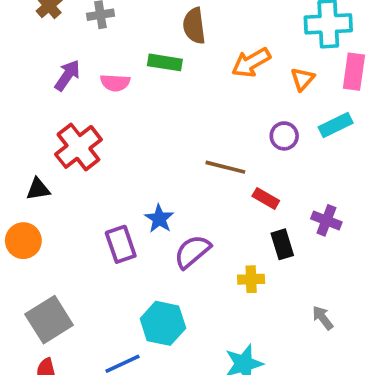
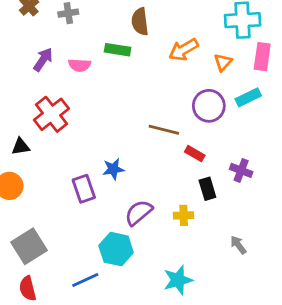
purple circle: (284, 136) -> (209, 106), size x1.5
blue star: (159, 219) -> (113, 169), turned 30
purple semicircle: (192, 252) -> (139, 213), moved

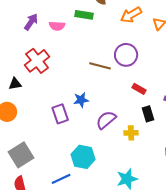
purple circle: (209, 106) -> (126, 55), moved
brown line: (164, 130) -> (100, 66), moved
purple semicircle: (139, 213) -> (106, 120), moved

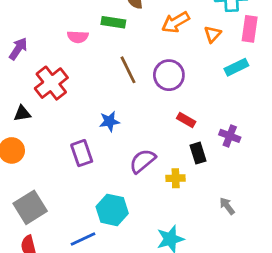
purple arrow: (31, 22) -> (18, 49), moved
brown line: (100, 66) -> (128, 70), moved, turned 50
blue star: (81, 100) -> (109, 121), moved

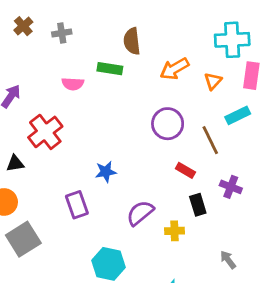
brown line: (128, 70) -> (210, 140), moved
gray square: (30, 207) -> (23, 239), moved

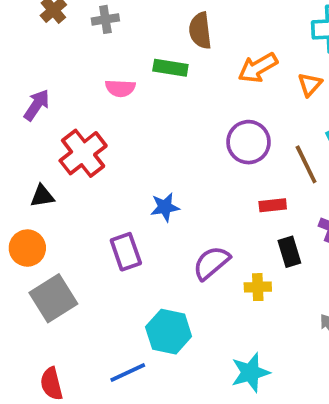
red rectangle: (185, 170) -> (273, 205), turned -36

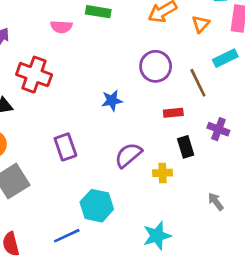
red cross: (83, 153) -> (34, 75), turned -32
blue star: (165, 207) -> (112, 100), moved

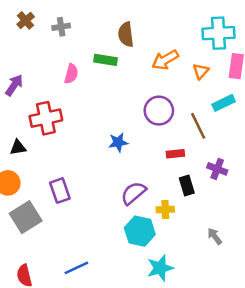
pink semicircle: (61, 27) -> (71, 74), turned -78
red cross: (34, 75) -> (46, 118), turned -32
purple rectangle: (65, 147) -> (60, 191), moved
cyan hexagon: (97, 206) -> (140, 231), moved

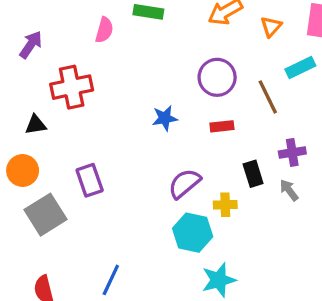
red rectangle: (175, 154) -> (222, 126), moved
purple cross: (217, 169) -> (292, 152), turned -30
gray arrow: (215, 236) -> (289, 190), moved
blue line: (76, 268) -> (111, 280), turned -40

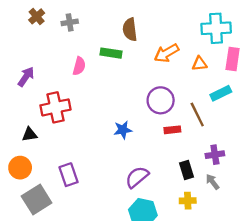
orange triangle: (271, 27) -> (200, 64), turned 42
red rectangle: (222, 126) -> (172, 130), moved
yellow cross: (225, 205) -> (188, 201), moved

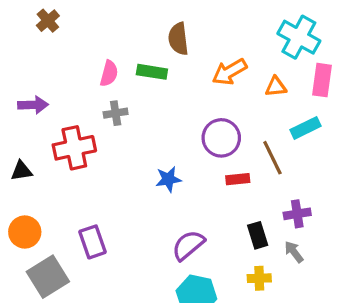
gray cross: (70, 22) -> (116, 113), moved
cyan cross: (216, 28) -> (299, 37), turned 32
pink semicircle: (79, 66) -> (109, 73), moved
purple arrow: (26, 77) -> (33, 105), turned 54
black triangle: (30, 135) -> (21, 171), moved

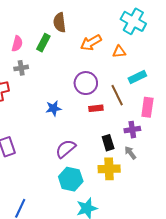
green rectangle: (152, 72) -> (43, 43), turned -72
pink rectangle: (322, 80) -> (147, 107), moved
yellow cross: (259, 278) -> (109, 169), size x1.5

